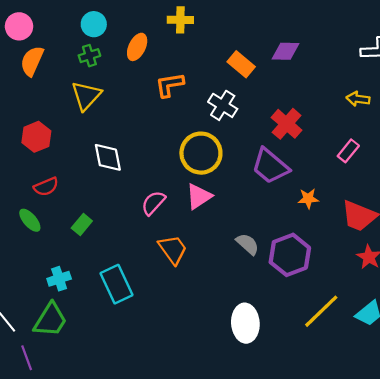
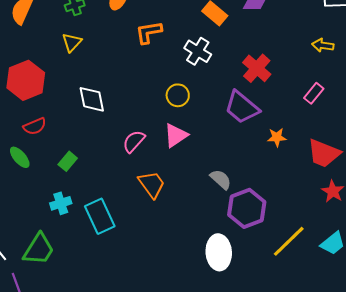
yellow triangle: (86, 96) -> (72, 42), size x0.7
red hexagon: (36, 137) -> (26, 80), size x1.4
yellow circle: (201, 153) -> (178, 95), size x0.6
purple hexagon: (290, 255) -> (247, 208), moved
cyan cross: (59, 279) -> (61, 203), moved

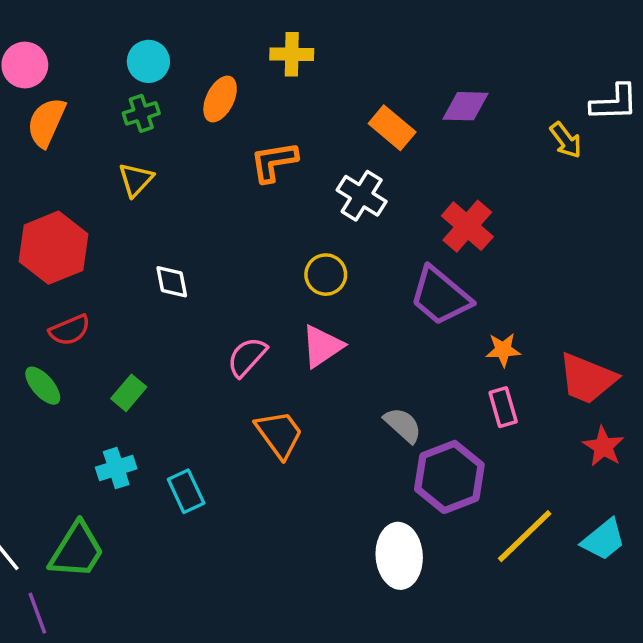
yellow arrow: (323, 45) -> (566, 140), moved, turned -135
pink rectangle: (314, 93) -> (503, 407), moved, turned -55
white diamond: (92, 99) -> (172, 282), size x0.7
cyan rectangle: (100, 216) -> (186, 491), size x0.7

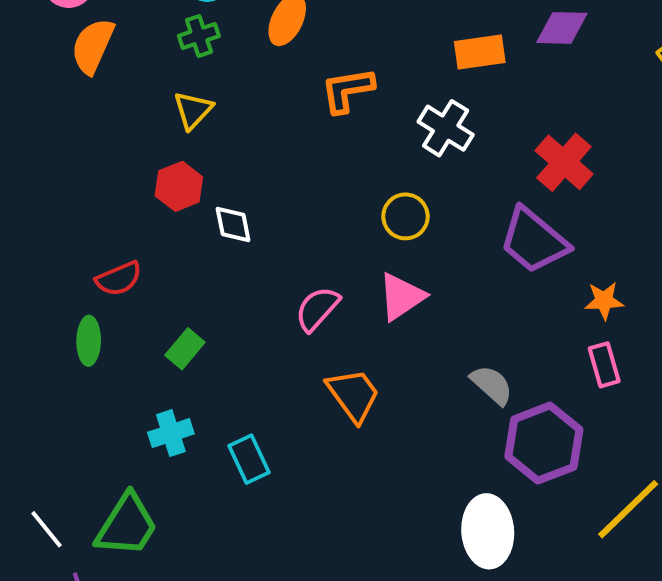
orange rectangle: (392, 128) -> (480, 52), turned -48
red hexagon: (53, 248) -> (179, 186), moved, size x0.6
green ellipse: (43, 386) -> (89, 341), turned 42

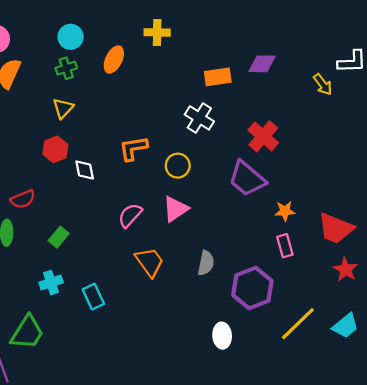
orange L-shape: (347, 90) -> (133, 148), moved
gray semicircle: (492, 385) -> (206, 263), moved, turned 60
white ellipse: (488, 531) -> (222, 336), size x0.7

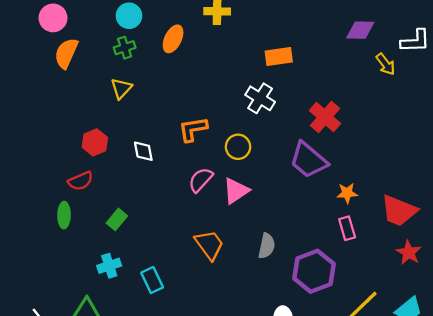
purple diamond: (262, 64) -> (360, 30), moved
red hexagon: (55, 149) -> (95, 142), moved
pink semicircle: (130, 215) -> (201, 180), moved

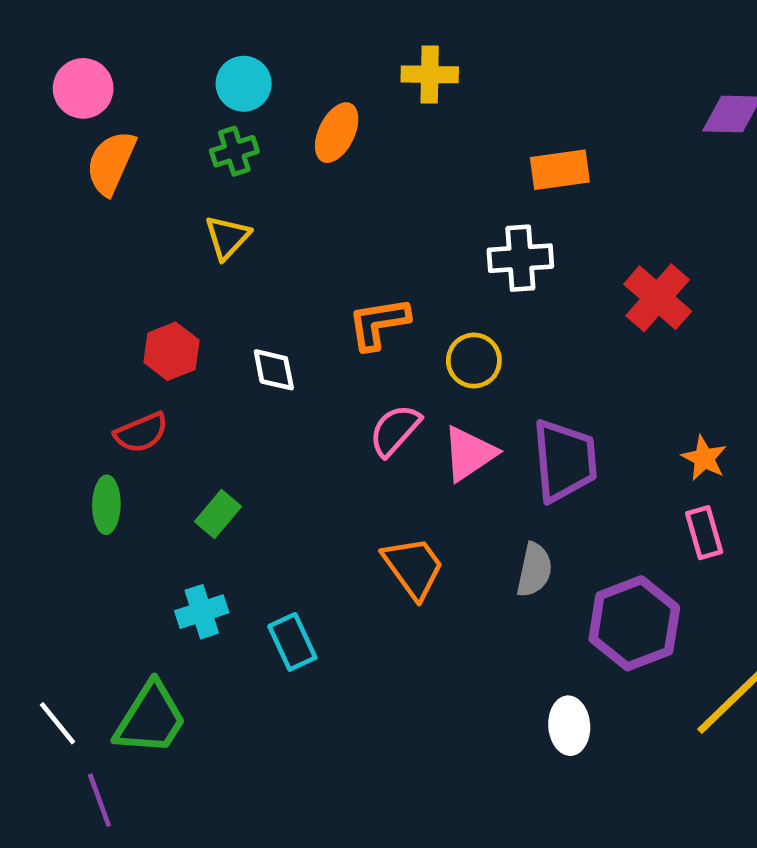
white cross: (260, 98) -> (520, 258), turned -36
purple trapezoid: (309, 160) -> (565, 461), moved, turned -135
orange star: (347, 193) -> (704, 458), turned 30

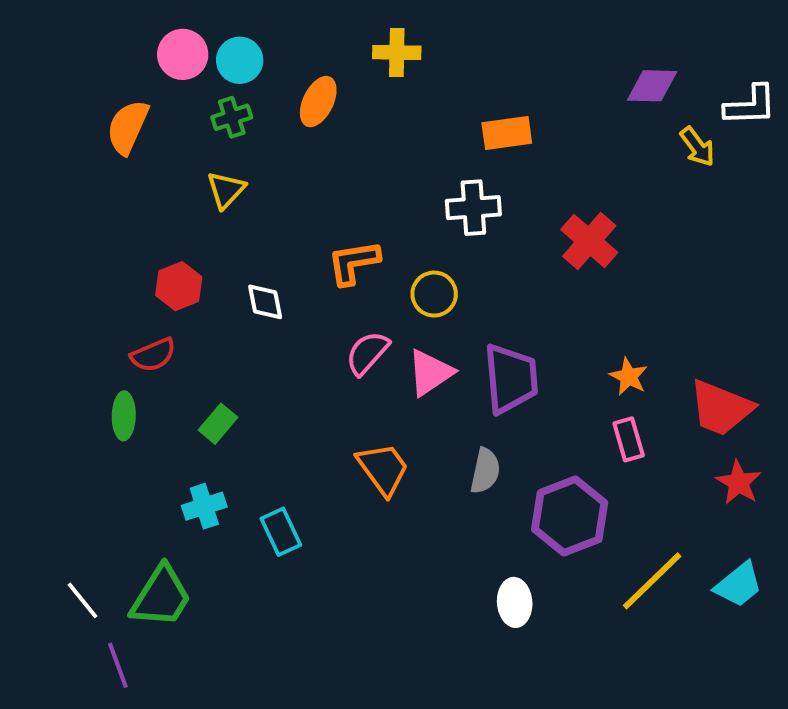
pink circle: (83, 88) -> (183, 54), moved

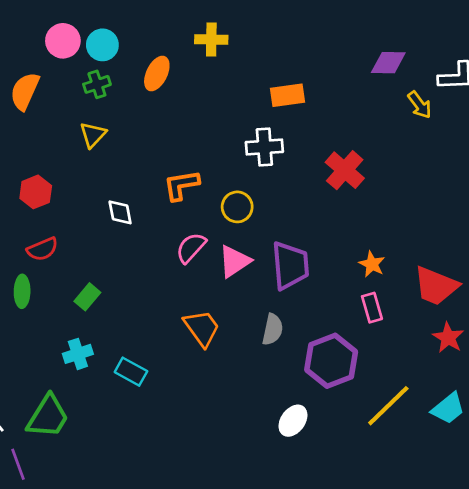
red hexagon: (179, 286) -> (36, 192), moved
cyan rectangle: (281, 532) -> (131, 372), turned -36
white ellipse: (515, 602) -> (293, 421), turned 40

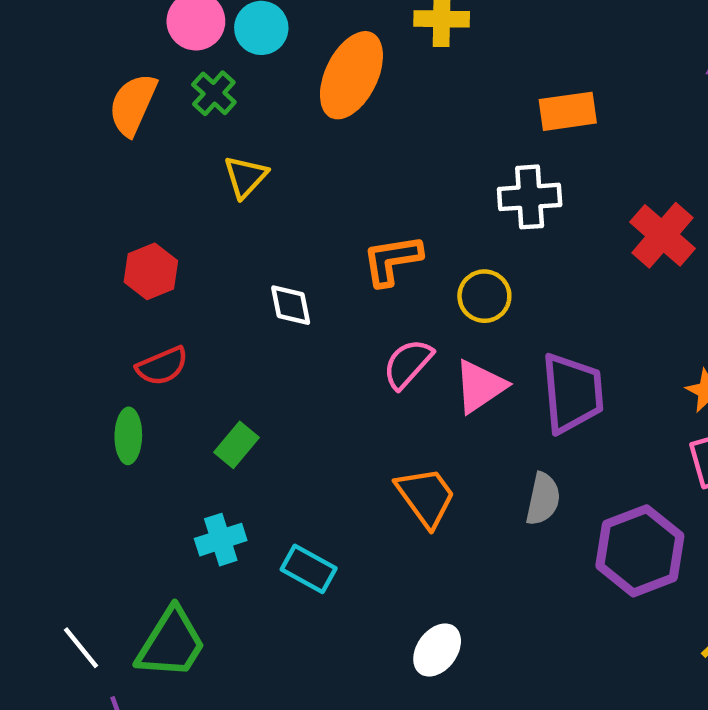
orange ellipse: (157, 73) -> (351, 75), size x1.5
green cross: (97, 84) -> (214, 93), moved, turned -30
white ellipse: (293, 421) -> (437, 650), moved

